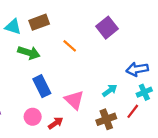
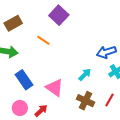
purple square: (107, 28) -> (59, 15), moved
red line: (133, 111) -> (110, 100), moved
brown cross: (106, 119) -> (86, 101), turned -36

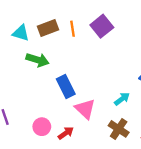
orange line: (43, 40) -> (72, 29), moved, turned 40
blue rectangle: (24, 80) -> (66, 86), moved

